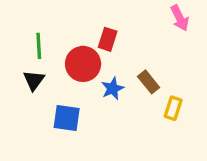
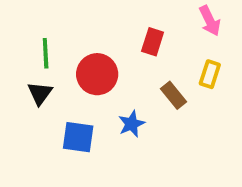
red rectangle: (108, 39) -> (153, 42), moved
blue star: (113, 89) -> (132, 124), moved
yellow rectangle: (173, 108) -> (210, 74), moved

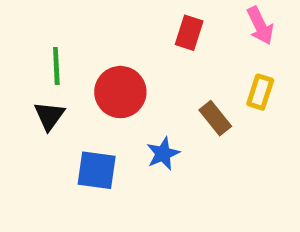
red rectangle: (153, 42) -> (189, 33), moved

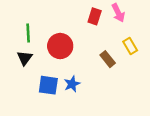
pink arrow: (260, 26) -> (118, 13), moved
yellow rectangle: (260, 92) -> (130, 46), turned -49
blue star: (163, 154) -> (72, 84), moved

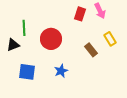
black triangle: (25, 58) -> (13, 45), moved, turned 32
blue square: (48, 85) -> (27, 72), moved

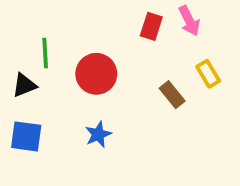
blue star: (61, 71) -> (98, 135), moved
blue square: (27, 72) -> (26, 136), moved

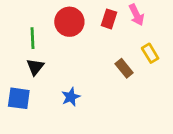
red circle: (96, 74) -> (69, 22), moved
black triangle: (24, 85) -> (35, 67), moved, turned -30

